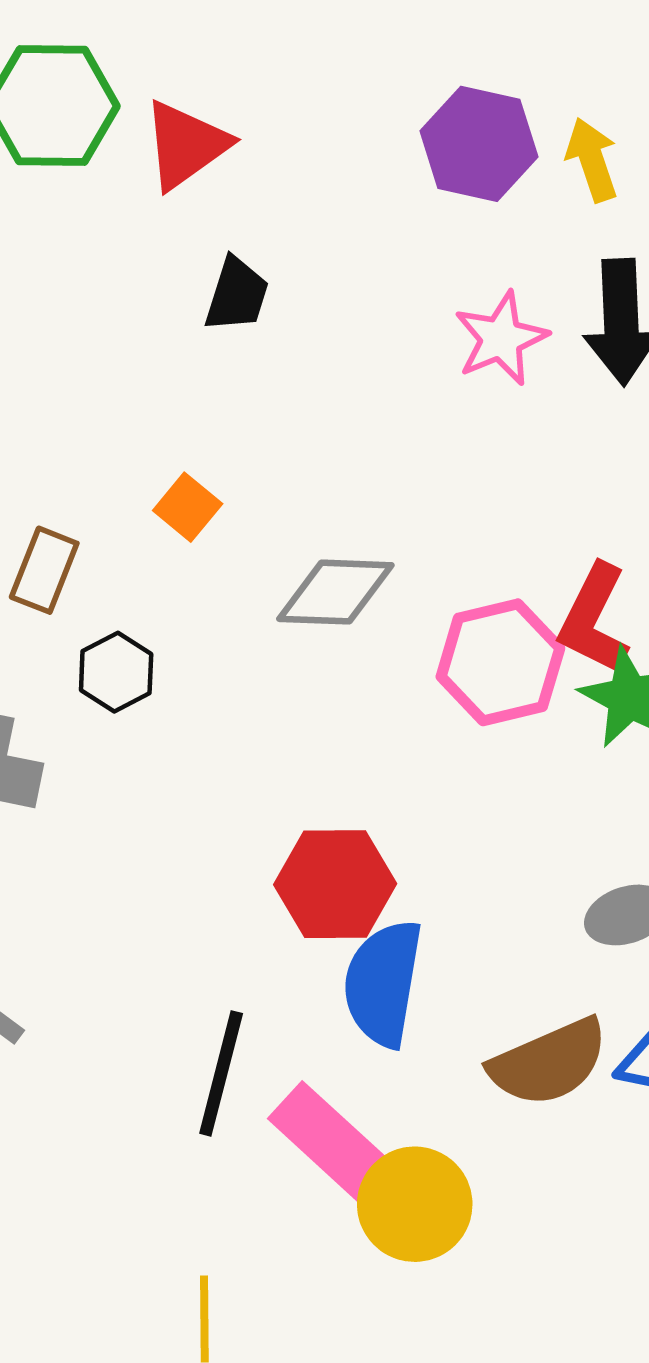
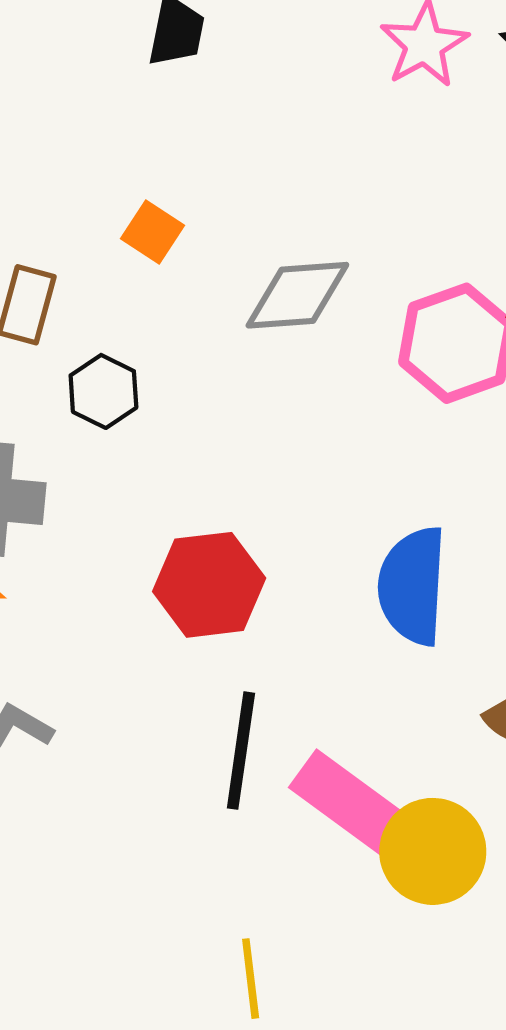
red hexagon: (335, 884) -> (209, 585), moved
blue semicircle: (383, 983) -> (412, 586), moved

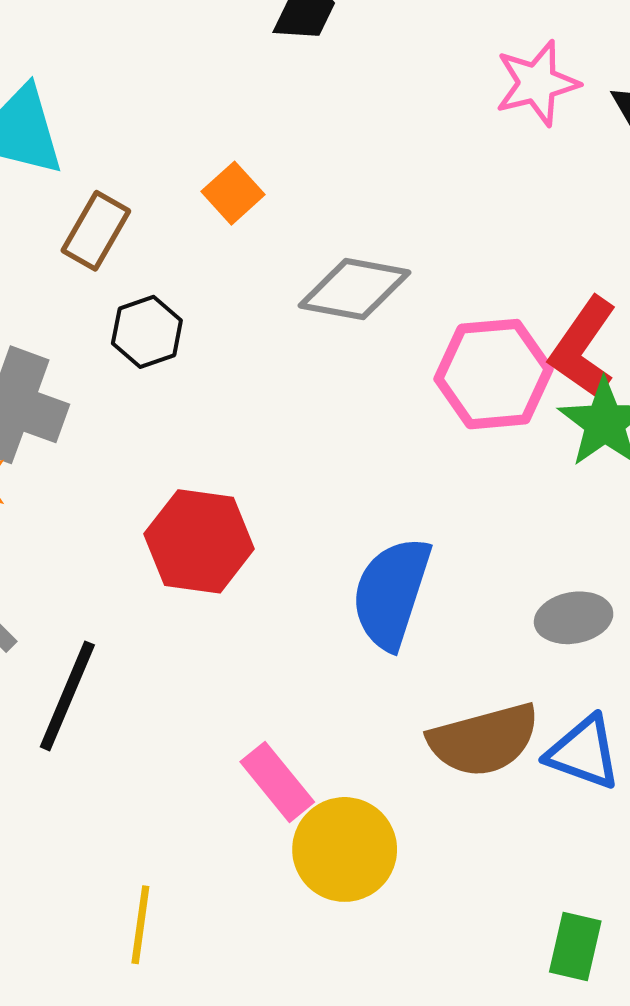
black line: (241, 751) -> (67, 696), moved
pink rectangle: (349, 802) -> (277, 782), size x0.7

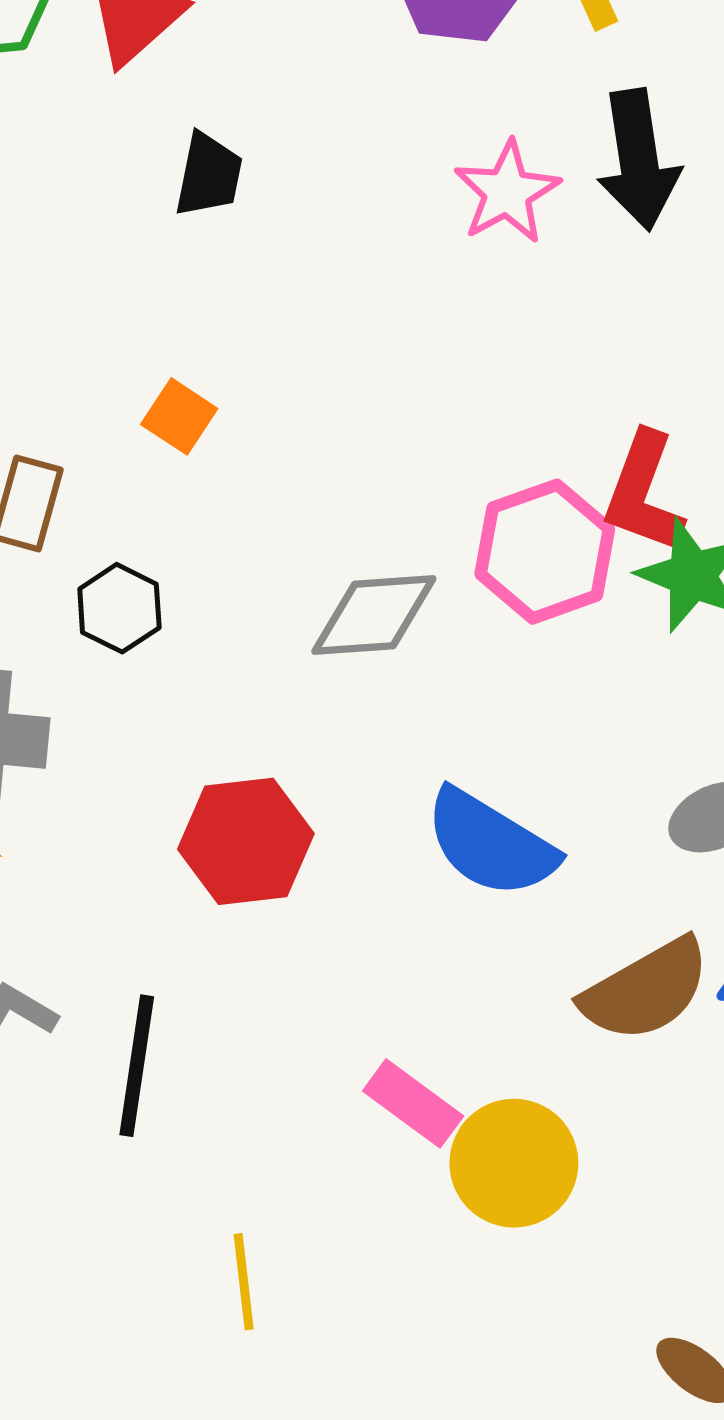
gray diamond: (355, 289) -> (374, 615), moved
blue semicircle: (391, 593) -> (491, 843), turned -62
yellow line: (140, 925) -> (244, 1282), moved

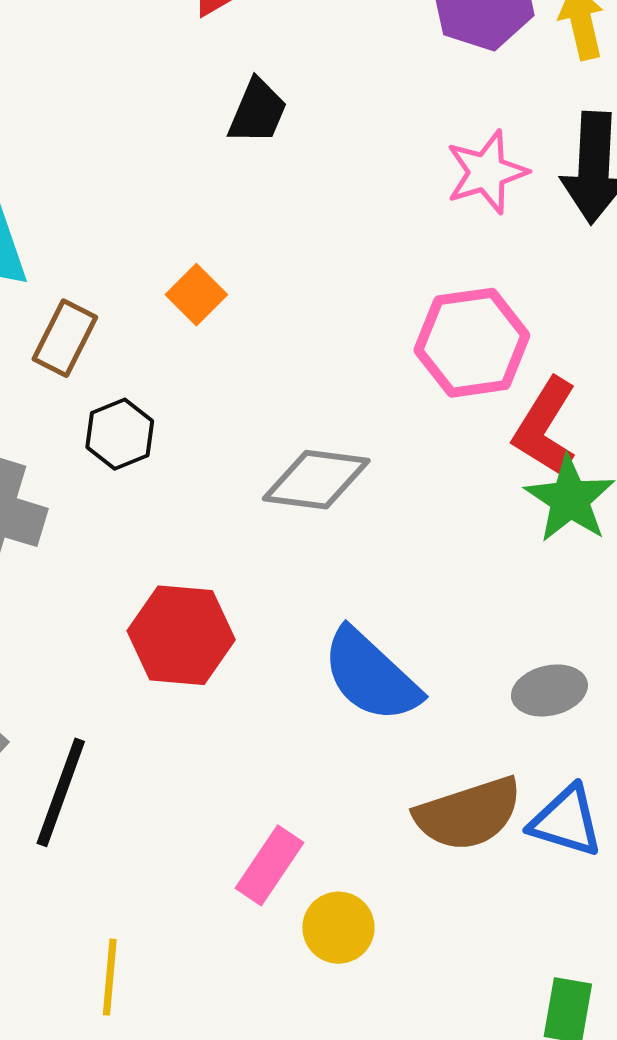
pink hexagon: (545, 552) -> (472, 343), moved
pink rectangle: (413, 1103) -> (270, 865), turned 76
yellow circle: (514, 1163) -> (338, 928), size x0.7

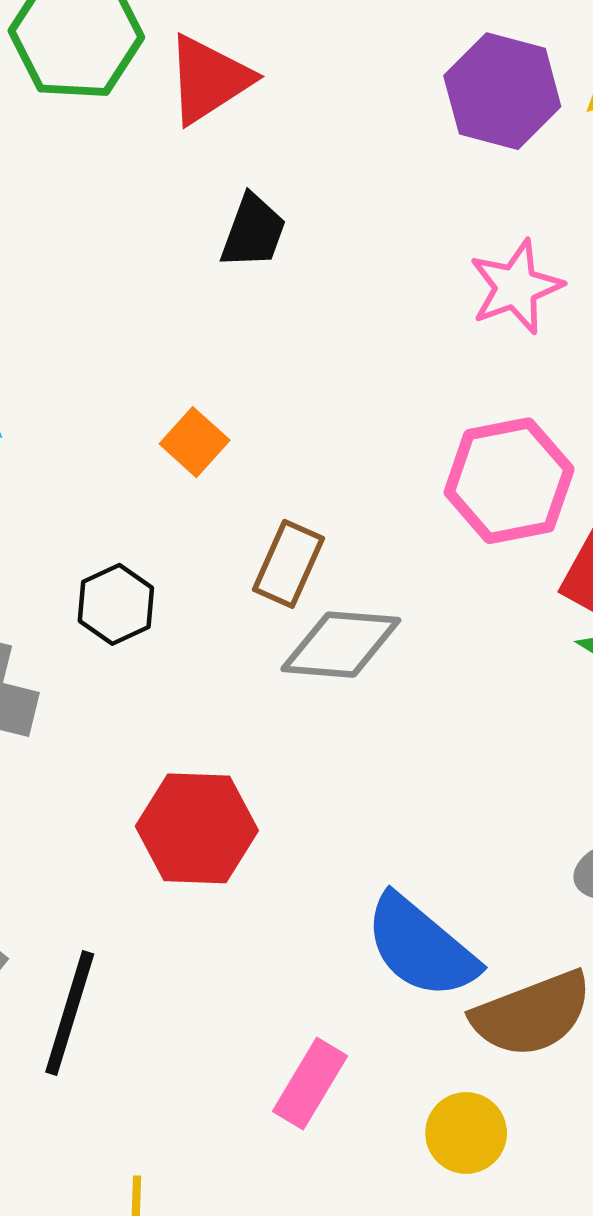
brown rectangle: (65, 338) -> (288, 564), moved
blue semicircle: (371, 676) -> (421, 947), moved
yellow circle: (338, 928) -> (466, 1133), moved

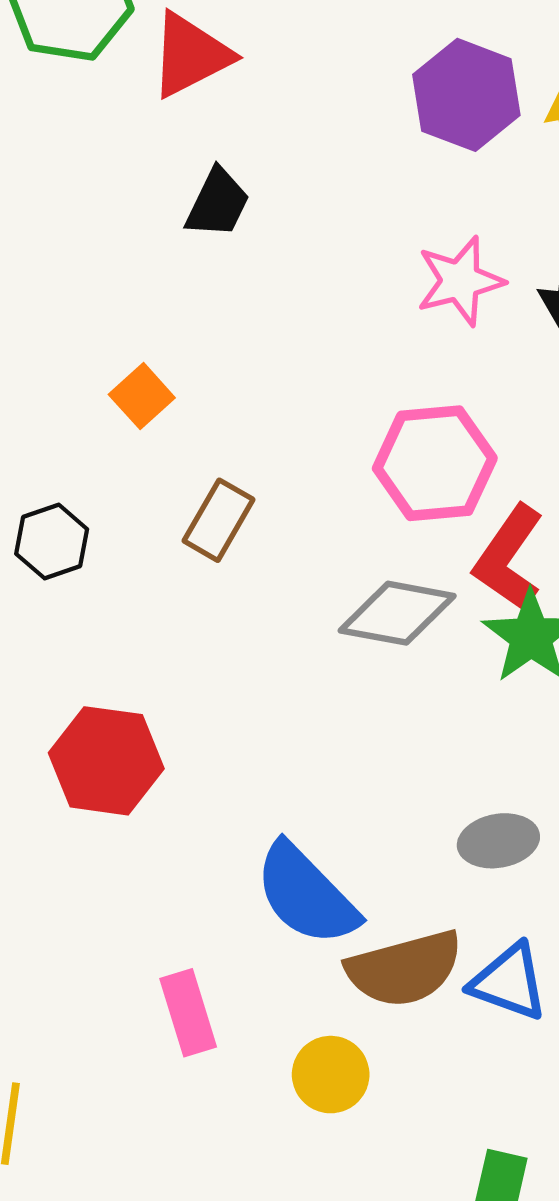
gray diamond: (341, 645) -> (397, 613), moved
pink rectangle: (310, 1084) -> (188, 1013), turned -54

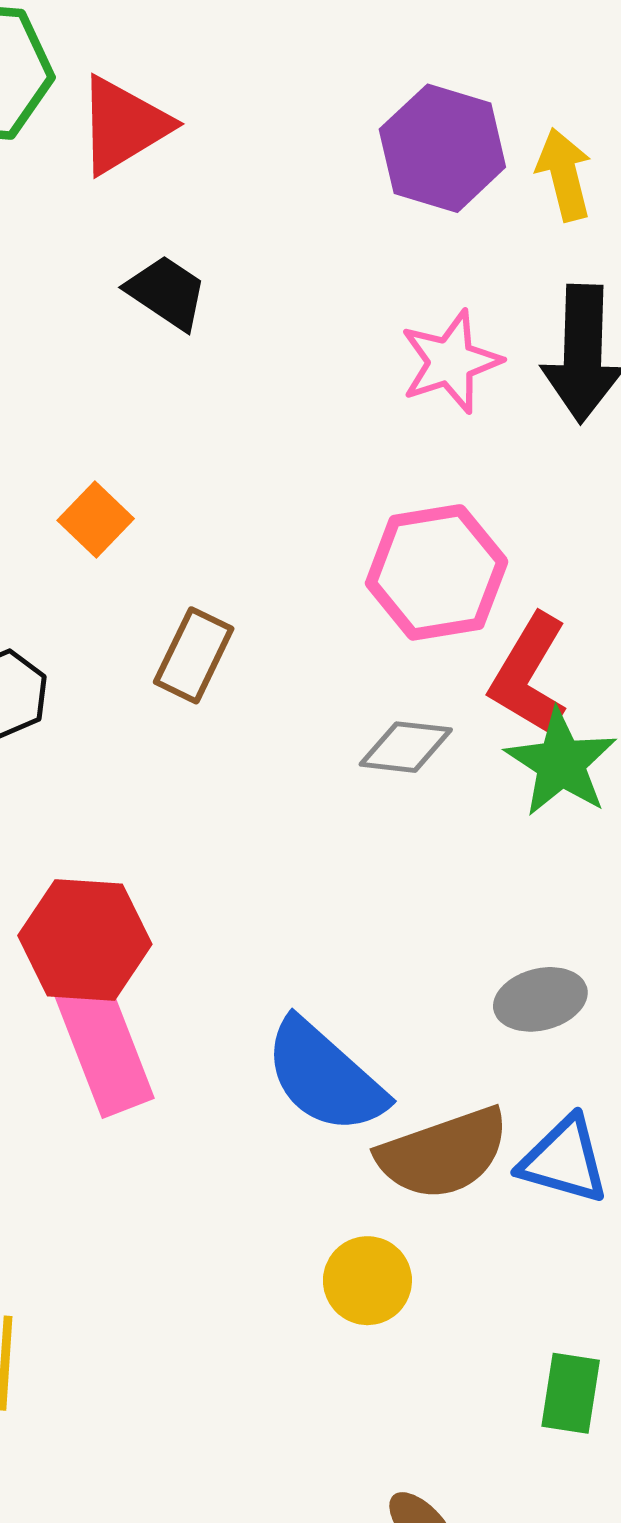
black trapezoid: (218, 203) -> (167, 292), turned -78
gray diamond: (397, 613) -> (406, 747), size x0.7
pink rectangle: (188, 1013) -> (104, 1046), moved, size x1.4

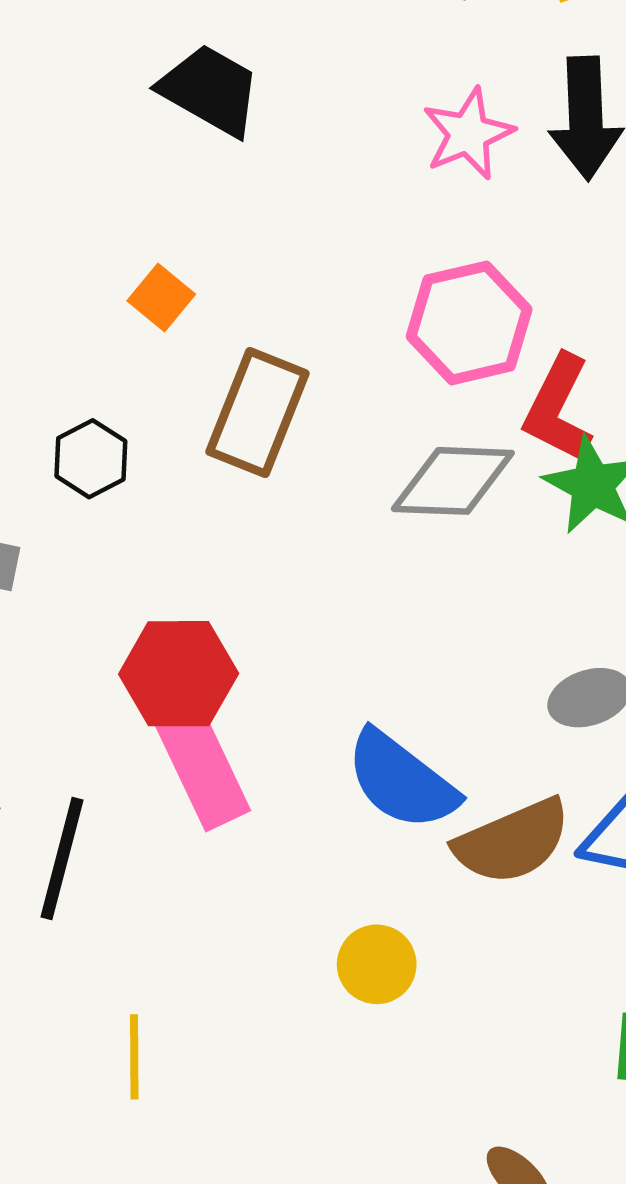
black trapezoid: (167, 292) -> (210, 90), size x1.4
brown rectangle: (194, 655) -> (257, 413), size x1.5
gray diamond: (406, 747) -> (453, 481), size x1.5
yellow circle: (367, 1281) -> (377, 964), moved

